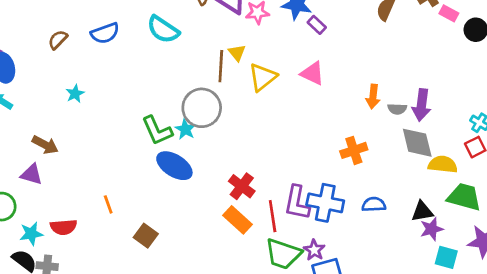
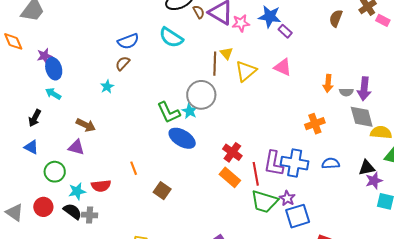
brown semicircle: (58, 40) -> (123, 63), moved

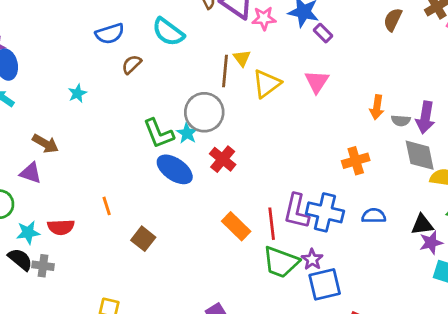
brown semicircle: (123, 63) -> (132, 64), moved
pink triangle: (283, 67) -> (317, 82), turned 36
red cross: (232, 152) -> (223, 159), moved

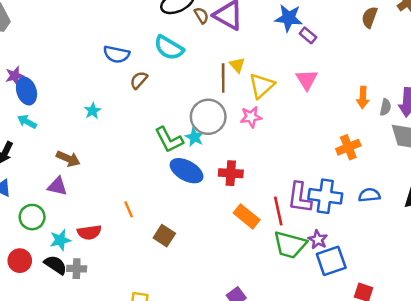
pink star: (264, 18) -> (251, 117), moved
blue semicircle: (110, 34) -> (116, 54), turned 35
gray semicircle: (401, 120) -> (385, 107), turned -77
red cross: (223, 159) -> (231, 173), moved, turned -30

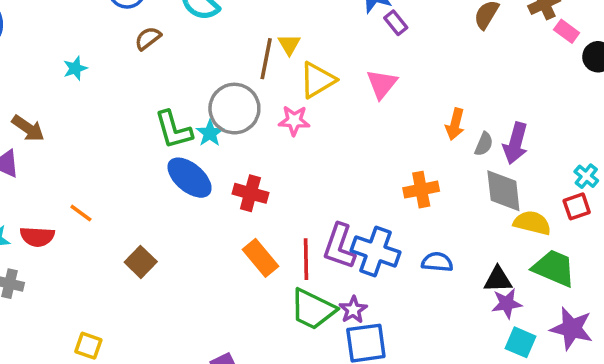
orange line: (129, 209) -> (81, 213), moved, turned -42

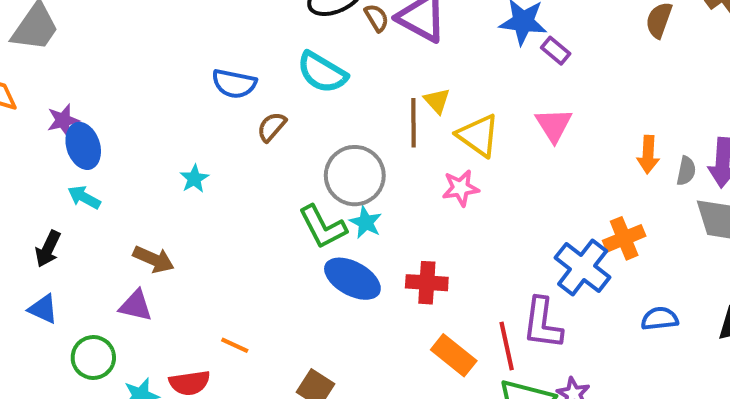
yellow triangle: (317, 80) -> (478, 136), turned -42
gray circle: (234, 109) -> (355, 176), moved
blue cross: (376, 251) -> (583, 268), moved, turned 30

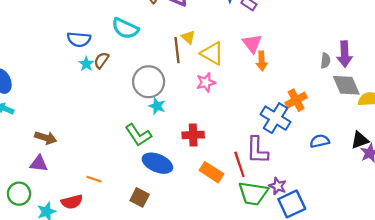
orange arrow: (648, 155) -> (262, 61), moved
cyan star: (194, 179) -> (86, 64), moved
green L-shape: (323, 227) -> (138, 135), moved
blue ellipse: (352, 279) -> (157, 163), moved

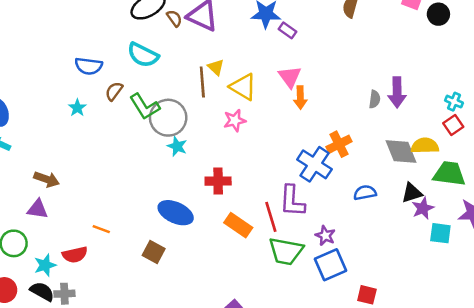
cyan star: (86, 64) -> (77, 108), moved
gray diamond: (346, 85) -> (401, 151), moved
green L-shape: (138, 135) -> (145, 107), moved
purple star: (278, 186) -> (325, 236), moved

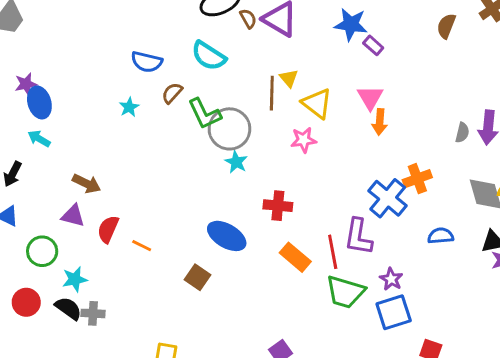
red semicircle: (75, 255) -> (108, 229), moved, turned 120

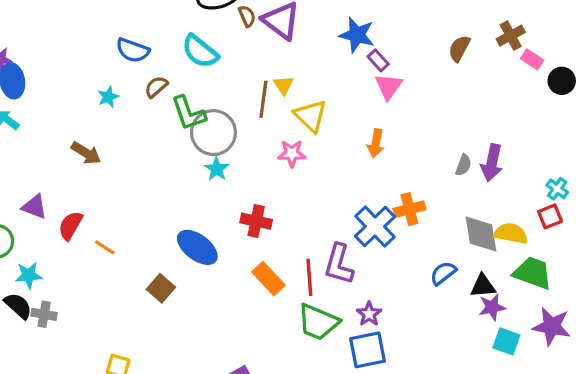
pink triangle: (370, 98) -> (389, 86), moved
brown arrow: (86, 184) -> (86, 153), moved
blue semicircle: (441, 236) -> (443, 273), moved, turned -40

